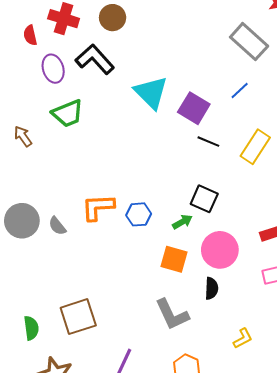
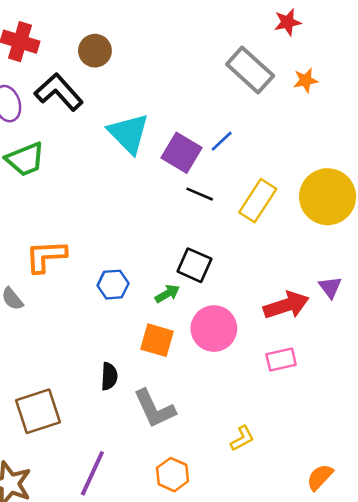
brown circle: (113, 18) -> (95, 51), moved
blue line: (240, 90) -> (222, 141), moved
orange L-shape: (98, 207) -> (46, 256), moved
black semicircle: (212, 288) -> (109, 376), moved

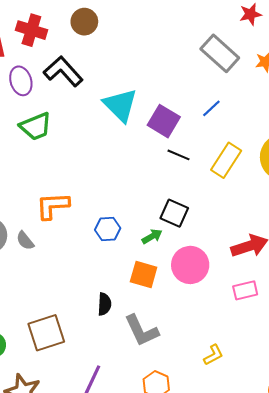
brown circle: (95, 51) -> (84, 22), moved
blue line: (222, 141) -> (211, 108), moved

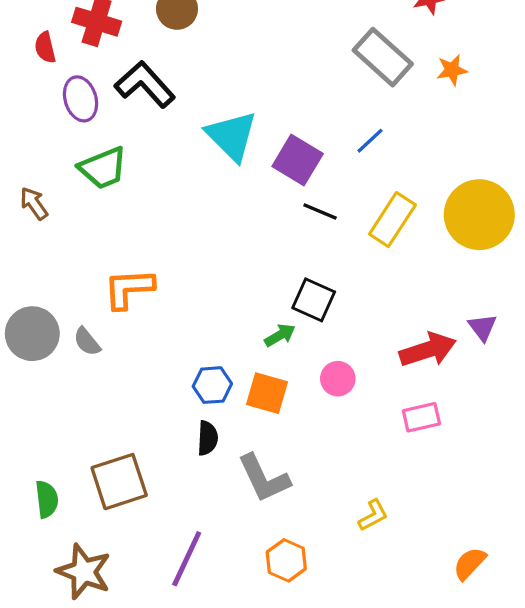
blue hexagon: (108, 229) -> (212, 385), moved
pink circle: (190, 265) -> (338, 379), size x0.6

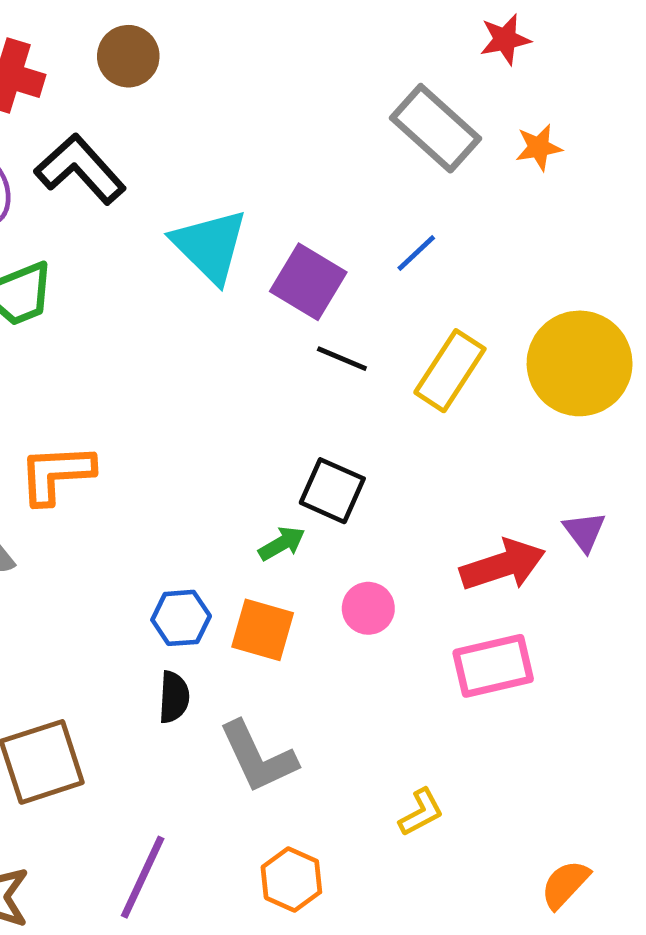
pink rectangle: (421, 417) -> (493, 666), size x1.4

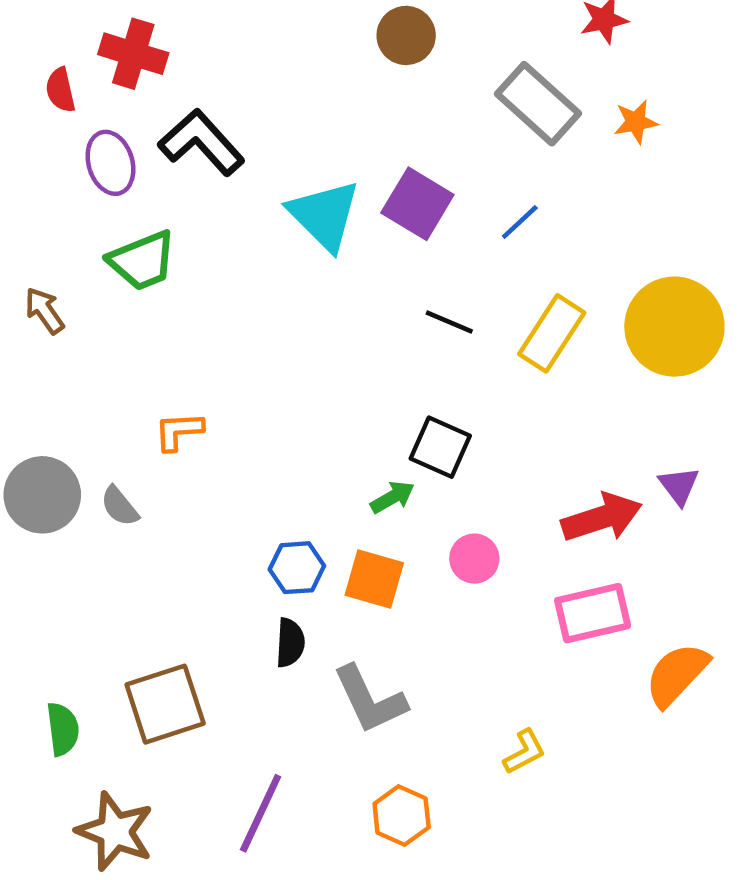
brown circle: (128, 56) -> (406, 35), moved
purple square: (308, 282) -> (417, 204), moved
orange L-shape: (56, 474) -> (179, 431), size x0.7
orange semicircle: (565, 884) -> (677, 675), moved, size x1.4

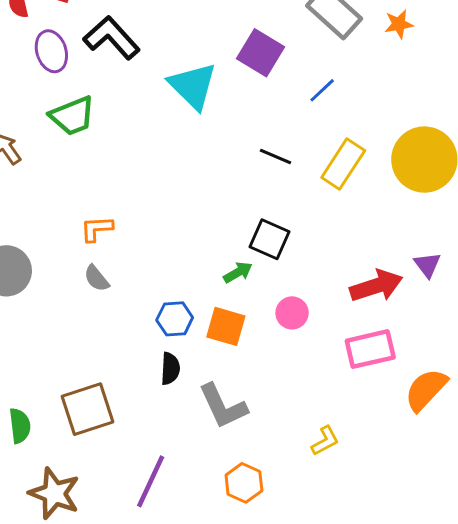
purple square: (417, 204) -> (260, 53), moved
gray semicircle: (120, 506) -> (97, 278), moved

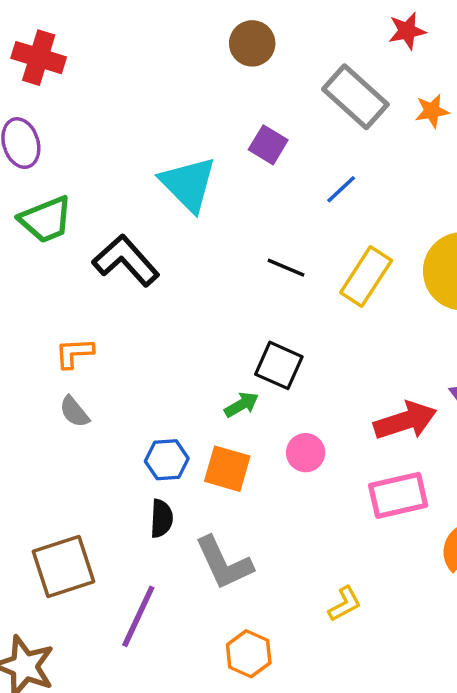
black L-shape: (112, 38) -> (126, 260), moved
purple square: (260, 53) -> (268, 145), size x0.7
purple line: (151, 481) -> (138, 616), moved

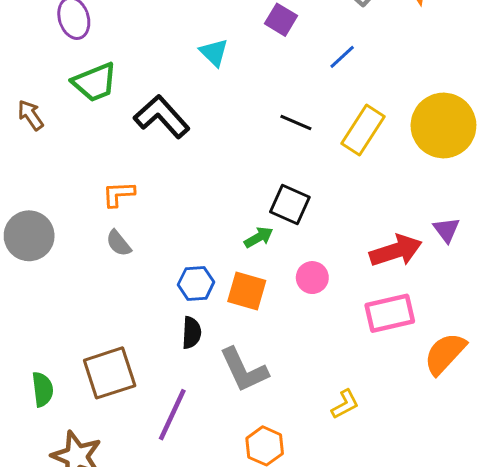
cyan triangle: (188, 184) -> (214, 52), size x0.6

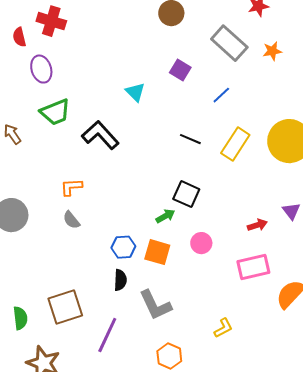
red arrow: (396, 251) -> (257, 225), size x0.6

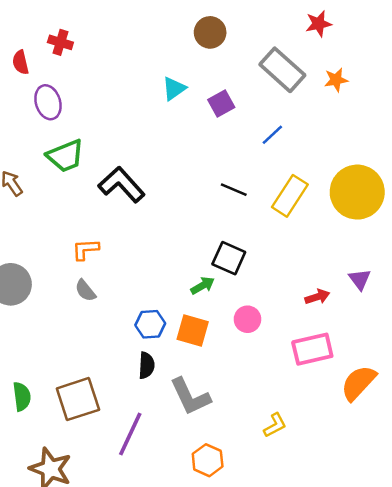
red cross: (51, 21) -> (60, 42), size x0.7
purple square: (180, 70) -> (221, 103), turned 30
cyan triangle: (135, 92) -> (174, 89), moved, turned 40
green semicircle: (20, 318) -> (22, 397), moved

